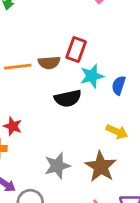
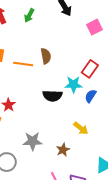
red rectangle: (76, 50) -> (90, 69), moved
brown semicircle: (49, 63) -> (46, 56), moved, turned -112
brown star: (101, 167) -> (63, 150), size x0.6

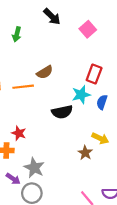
brown semicircle: (46, 56) -> (45, 72), turned 84
gray star: (33, 141) -> (34, 168), moved, turned -30
brown star: (63, 150) -> (85, 153), moved

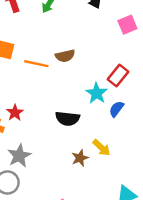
cyan star: (81, 95) -> (97, 93), turned 30
black semicircle: (62, 112) -> (68, 119), moved

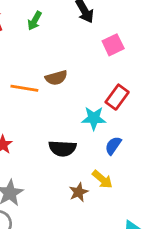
pink square: (127, 25) -> (113, 45), moved
cyan star: (97, 93) -> (94, 118), turned -30
blue semicircle: (116, 109) -> (113, 146), moved

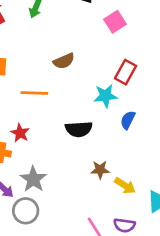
orange line: (24, 88) -> (34, 93), moved
yellow arrow: (102, 179) -> (125, 186), moved
brown star: (79, 192) -> (100, 170), turned 30

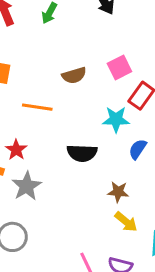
pink square: (115, 22) -> (119, 67), moved
brown star: (100, 170) -> (118, 192), moved
gray star: (33, 179) -> (27, 186), moved

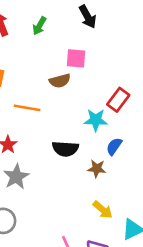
pink square: (119, 67) -> (76, 58), moved, turned 30
brown star: (118, 192) -> (97, 169), moved

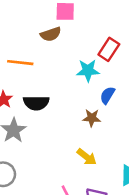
black semicircle: (65, 149) -> (36, 103), moved
yellow arrow: (103, 210) -> (87, 157), moved

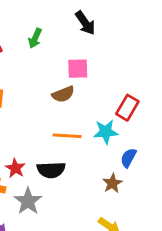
orange line: (20, 63) -> (67, 136), moved
brown star: (92, 118) -> (112, 183), turned -30

